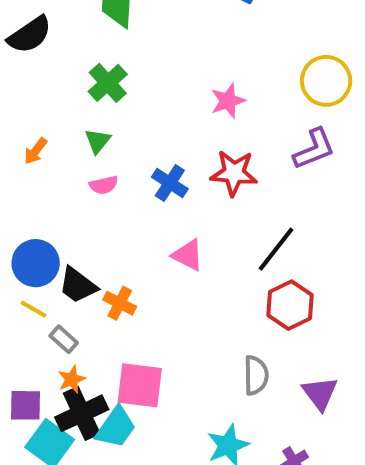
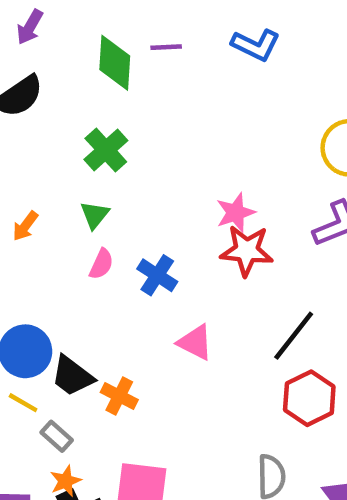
pink star: (228, 101) -> (236, 213), moved
blue cross: (170, 183) -> (157, 275), moved
pink semicircle: (104, 185) -> (101, 264), turned -52

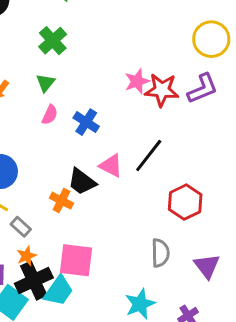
red star: (247, 251) -> (162, 90), moved
black line: (294, 336) -> (149, 156), moved
black trapezoid: (72, 376) -> (82, 182), moved

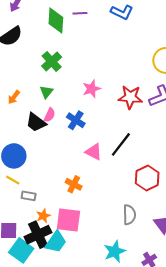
pink star: (137, 81) -> (92, 89), moved
black trapezoid: (82, 182) -> (36, 122), moved
orange cross: (61, 201) -> (74, 184), moved
gray rectangle: (21, 227) -> (29, 196), turned -32
orange star: (27, 256) -> (43, 216), moved

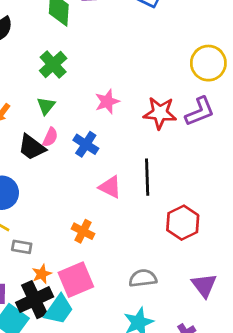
black line: (121, 144) -> (147, 177), turned -40
gray semicircle: (129, 215) -> (143, 278), moved, turned -96
pink square: (68, 220) -> (76, 280), turned -30

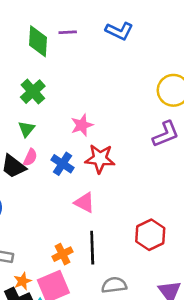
red star: (160, 113) -> (100, 159), moved
black line: (147, 177) -> (92, 248), moved
orange cross: (83, 231) -> (63, 254), moved, turned 36

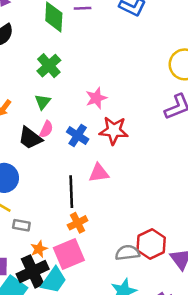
pink triangle: (84, 203) -> (99, 173), turned -35
red hexagon: (150, 235) -> (151, 244), moved
black line: (92, 248) -> (71, 192), moved

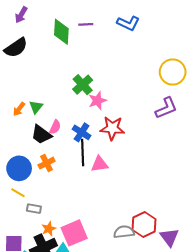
green cross: (49, 66) -> (83, 85), moved
green triangle: (43, 102) -> (36, 107), moved
black line: (71, 192) -> (83, 152), moved
orange cross: (78, 223) -> (47, 163), moved

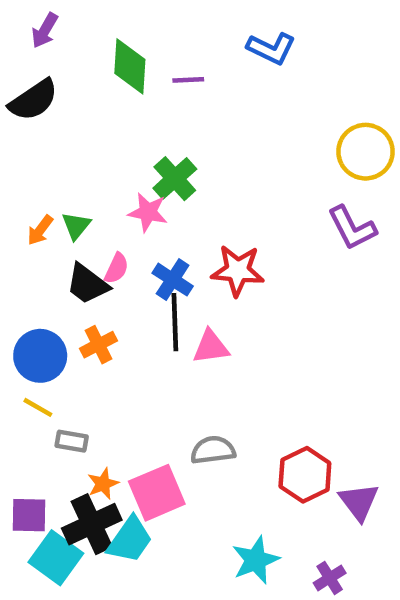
purple line: (86, 24) -> (188, 80), moved
pink star: (97, 101) -> (148, 212), moved, turned 30
purple L-shape: (166, 108) -> (352, 228), turned 85
gray semicircle: (124, 232) -> (213, 450), moved

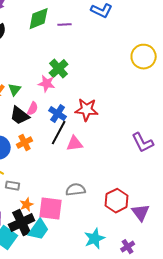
green diamond: (130, 66) -> (39, 19), turned 65
purple L-shape: (352, 228) -> (143, 143), moved
black line: (175, 322) -> (59, 133), turned 30
pink square: (157, 493) -> (51, 209), turned 30

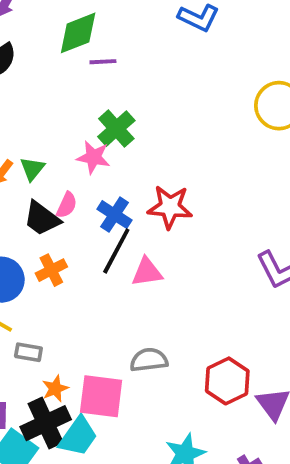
purple line: (65, 25) -> (103, 62), moved

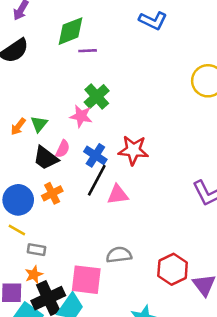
orange star: (55, 389) -> (34, 274), moved

